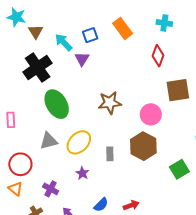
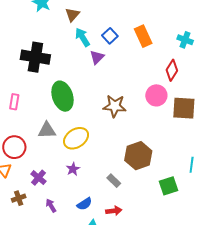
brown triangle: (36, 32) -> (72, 15), moved
blue square: (90, 35) -> (110, 36), turned -35
black cross: (38, 68) -> (35, 57), moved, turned 32
pink circle: (151, 114) -> (156, 95), moved
gray rectangle: (110, 154) -> (114, 181), moved, turned -56

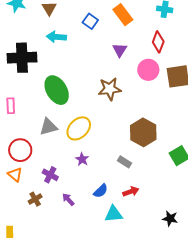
cyan arrow: (82, 37) -> (56, 37), moved, turned -42
purple triangle: (97, 57) -> (120, 50), moved

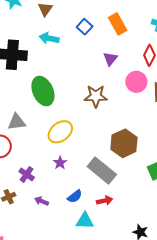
gray triangle: (48, 127) -> (17, 122), moved
gray rectangle: (124, 162) -> (102, 170), size x2.0
purple arrow: (68, 199) -> (42, 201), turned -32

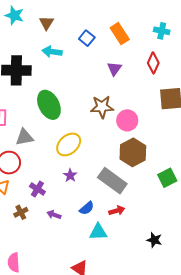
pink circle: (136, 82) -> (127, 120), moved

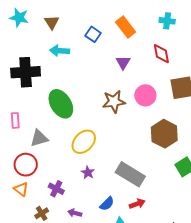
red diamond: (153, 63) -> (161, 54), turned -30
pink circle: (127, 120) -> (145, 95), moved
brown hexagon: (133, 152) -> (164, 134), moved

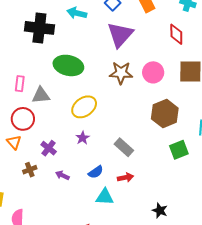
purple triangle: (123, 62) -> (120, 35), moved, size x1.8
green ellipse: (61, 104) -> (68, 65), turned -56
pink rectangle: (15, 120) -> (20, 84), moved
gray rectangle: (130, 174) -> (124, 147), size x0.7

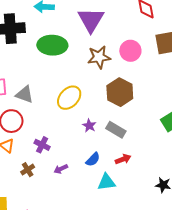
green ellipse: (68, 65) -> (52, 45), moved
gray triangle: (41, 95) -> (25, 94), turned 36
brown hexagon: (165, 114) -> (120, 92), moved
purple star: (83, 138) -> (89, 126), moved
purple arrow: (62, 175) -> (61, 169), turned -40

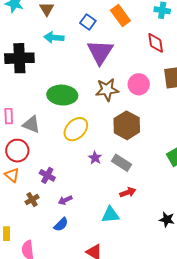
green ellipse: (52, 45) -> (62, 95), moved
blue semicircle: (93, 159) -> (61, 224), moved

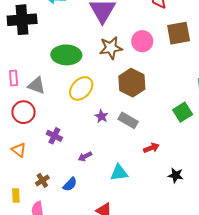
orange triangle: (12, 175) -> (19, 150), moved
red arrow: (128, 192) -> (151, 148), moved
brown cross: (32, 200) -> (42, 180), moved
purple arrow: (65, 200) -> (85, 156), moved

